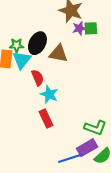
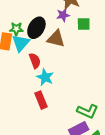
purple star: (79, 28) -> (63, 15), moved
green square: (91, 28) -> (84, 24), moved

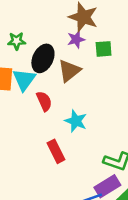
green star: (16, 29) -> (17, 41), moved
brown triangle: (56, 39) -> (69, 71), turned -48
cyan star: (45, 77) -> (76, 121), moved

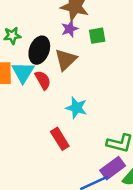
red semicircle: (44, 101) -> (43, 80), moved

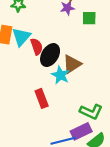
black ellipse: (39, 50) -> (50, 55), moved
brown triangle: (66, 60) -> (72, 64), moved

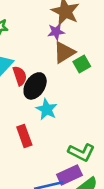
green square: (89, 18) -> (82, 64), moved, turned -32
brown triangle: (72, 64) -> (64, 52), moved

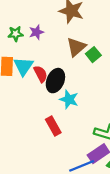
purple star: (56, 32) -> (36, 32), moved

